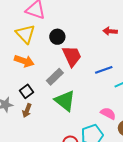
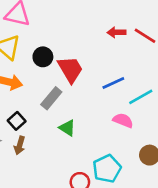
black circle: (57, 37) -> (43, 57), moved
green triangle: (65, 101) -> (67, 128), size x0.6
pink semicircle: (108, 113) -> (123, 120), moved

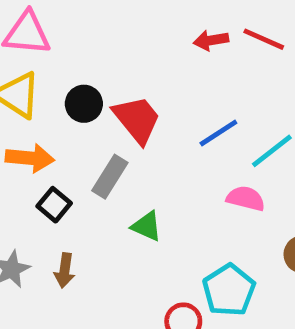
black square: (17, 121) -> (54, 205), moved

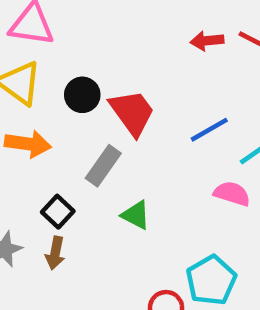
black square: (54, 205) -> (58, 212), moved

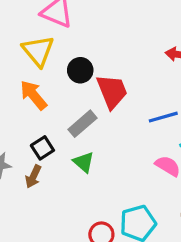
orange arrow: (28, 144) -> (33, 95), turned -152
green triangle: (136, 215) -> (84, 162), moved

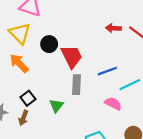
gray rectangle: (82, 124) -> (77, 85), moved, turned -42
green triangle: (84, 162) -> (56, 106), turned 32

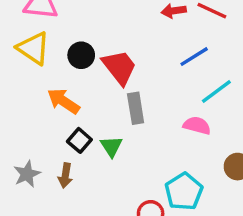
orange arrow: (19, 63) -> (63, 101), moved
blue line: (107, 71) -> (194, 57), moved
black square: (28, 98) -> (79, 140), moved

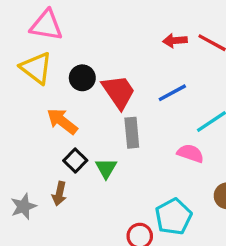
blue line: (194, 57) -> (172, 93), moved
gray star: (27, 174) -> (23, 206), moved

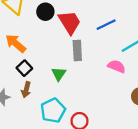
orange arrow: (62, 121) -> (16, 43), moved
black square: (75, 161) -> (24, 68), moved
cyan pentagon: (173, 217) -> (53, 110), moved

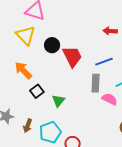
gray rectangle: (77, 51) -> (96, 83), moved
black square: (24, 68) -> (37, 91), moved
brown arrow: (26, 90) -> (28, 126), moved

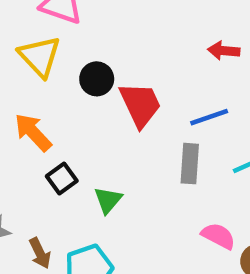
pink semicircle: (110, 99) -> (218, 236), moved
brown arrow: (28, 126) -> (40, 253), turned -48

